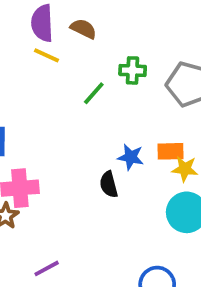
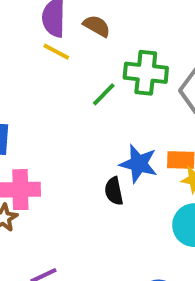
green cross: (133, 70) -> (146, 73), size x1.5
blue star: (131, 157) -> (139, 164), size x1.4

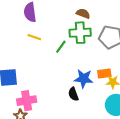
brown semicircle: (97, 26) -> (83, 14), moved
yellow line: (56, 52) -> (34, 37), moved

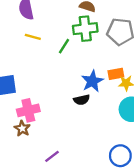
blue star: (84, 79) -> (92, 81), turned -30
black semicircle: (73, 94) -> (82, 100), turned -80

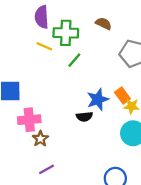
green cross: (85, 29) -> (66, 33), moved
orange rectangle: (116, 74) -> (122, 95), turned 56
brown star: (22, 128) -> (40, 139), moved

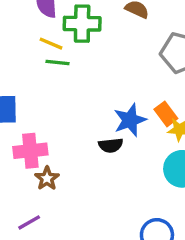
green line: (74, 60) -> (58, 62), moved, turned 56
purple line: (46, 169) -> (29, 222), moved

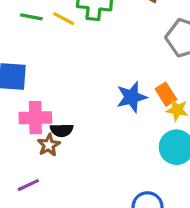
green line: (58, 62) -> (31, 17), moved
black semicircle: (111, 145) -> (62, 130), moved

